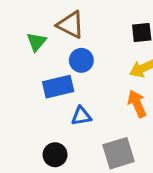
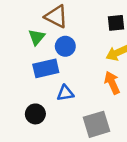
green triangle: (36, 42) -> (37, 37), moved
black circle: (55, 155) -> (35, 114), moved

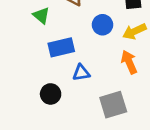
green triangle: (37, 37) -> (41, 15), moved, turned -30
blue circle: (65, 46) -> (103, 25), moved

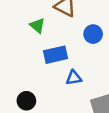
black circle: (51, 94) -> (26, 101), moved

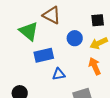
green triangle: (37, 26) -> (29, 31), size x1.5

